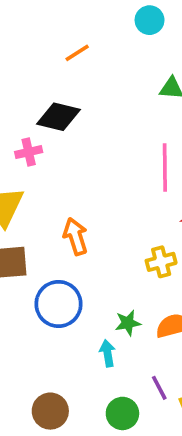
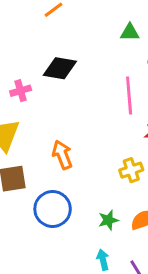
black diamond: (58, 117) -> (60, 68), moved
cyan arrow: (107, 353) -> (103, 260), moved

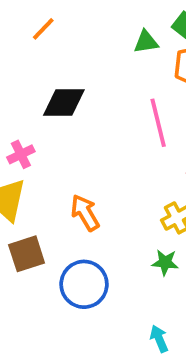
pink cross: (21, 91) -> (21, 154), moved
green star: (108, 220) -> (165, 262), moved, turned 30

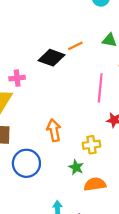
orange line: (43, 29) -> (75, 46), moved
orange arrow: (85, 213) -> (54, 130), moved

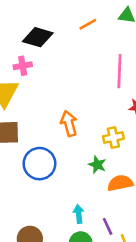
black diamond: (52, 58) -> (38, 37), moved

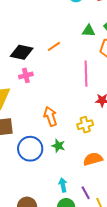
orange line: (88, 24) -> (54, 46), moved
pink cross: (23, 66) -> (26, 75), moved
green star: (97, 165) -> (58, 146), moved

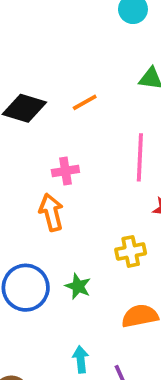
pink cross: (26, 75) -> (65, 171), moved
orange arrow: (50, 116) -> (51, 212), moved

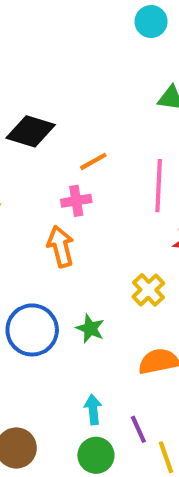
orange line: (85, 102) -> (93, 161), moved
yellow cross: (131, 251) -> (148, 290), turned -32

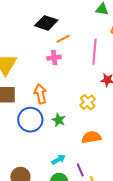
black diamond: (31, 131) -> (46, 23), moved
orange arrow: (61, 247) -> (40, 94), moved
cyan arrow: (93, 409) -> (59, 159), turned 64

